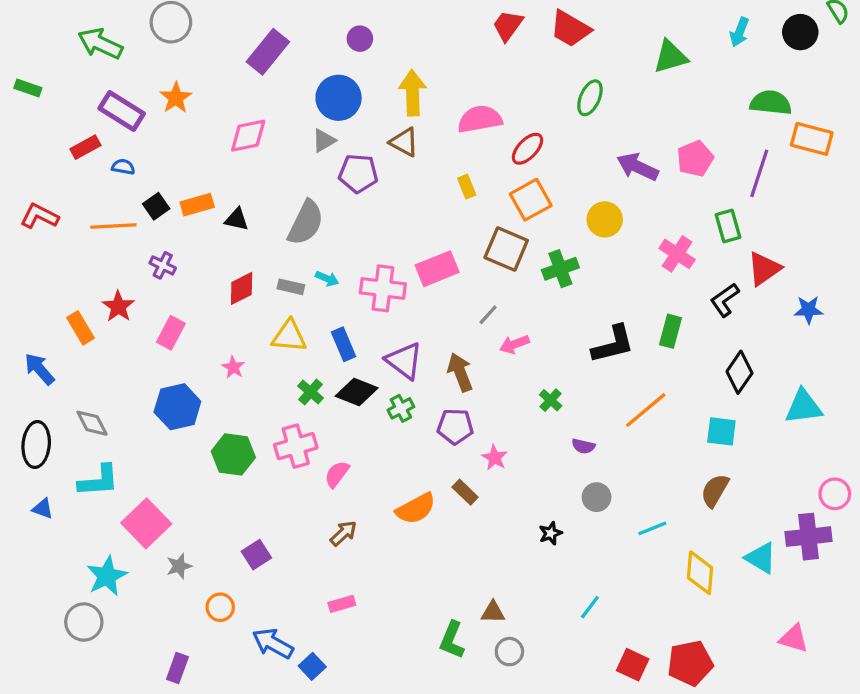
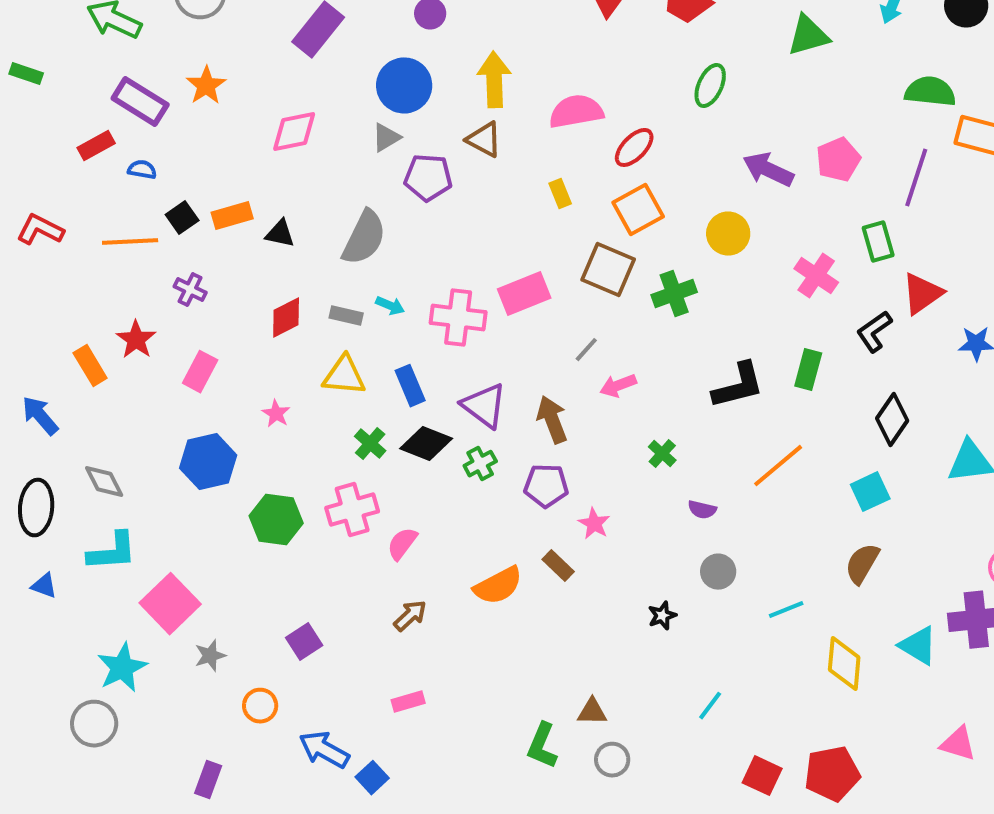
cyan square: (721, 431) -> (870, 492), turned -32

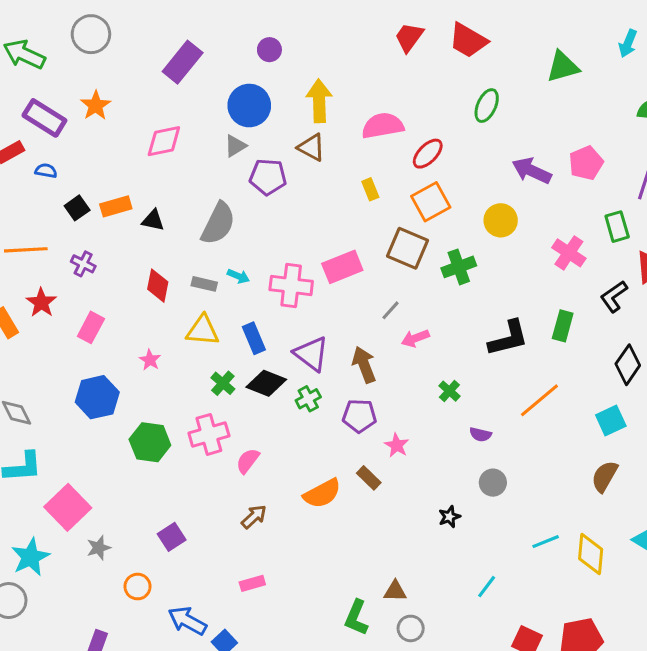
orange line: (130, 242) -> (26, 250), moved
red diamond: (286, 318) -> (158, 286), turned -52
cyan line: (786, 610) -> (546, 542), moved

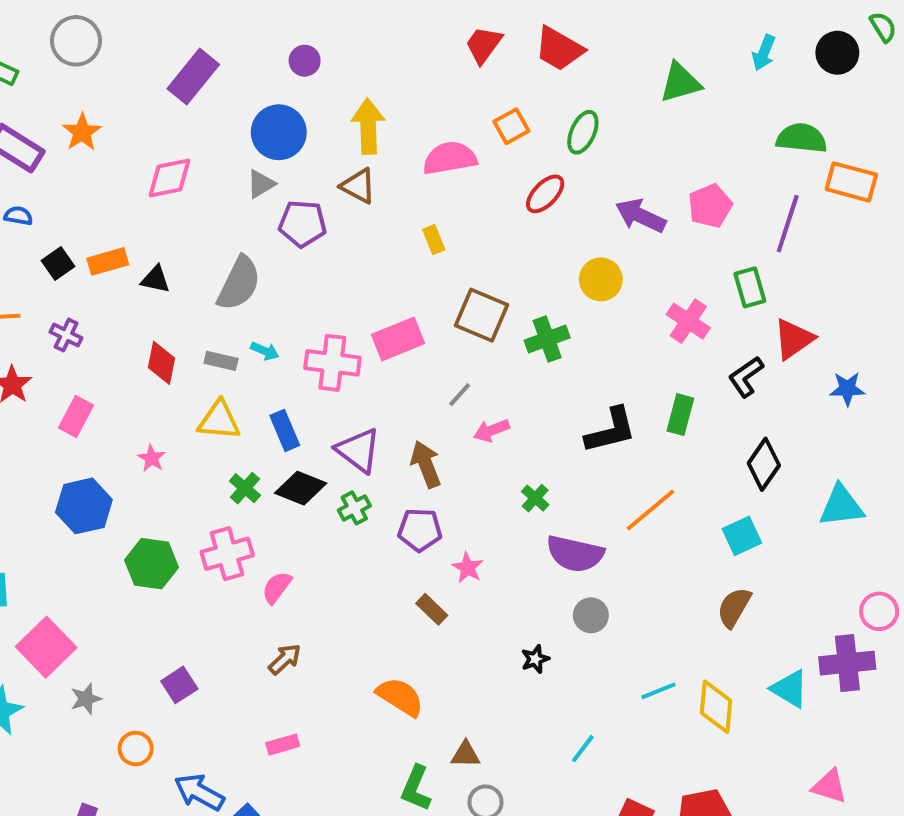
red ellipse: (428, 154) -> (545, 194), moved
orange square: (431, 202) -> (511, 126), moved, size x0.7
purple semicircle: (480, 434) -> (575, 554), size x2.0
orange semicircle: (322, 493) -> (400, 697), moved, turned -120

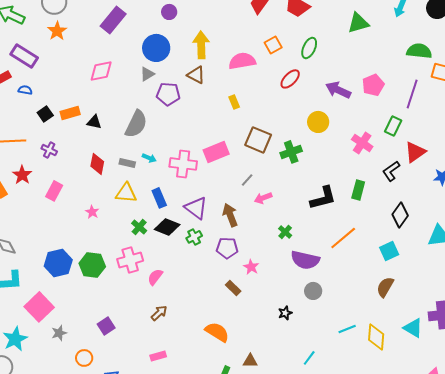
orange star: (82, 132) -> (57, 31), moved
green rectangle: (750, 287) -> (393, 126), turned 42
blue hexagon: (84, 506) -> (58, 263), moved

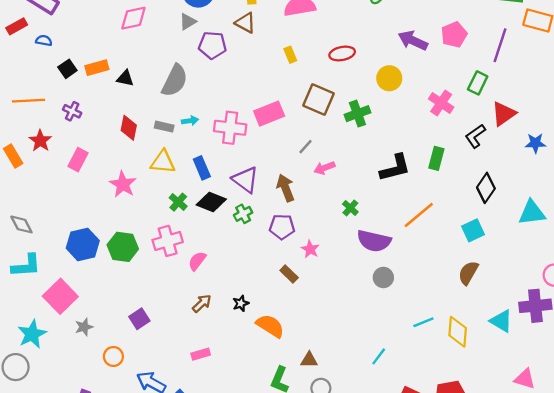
red ellipse: (290, 79) -> (342, 53), moved, turned 35
cyan arrow: (149, 158) -> (190, 121), turned -32
pink star: (92, 212) -> (123, 184), size x1.6
black star: (285, 313) -> (241, 303), moved

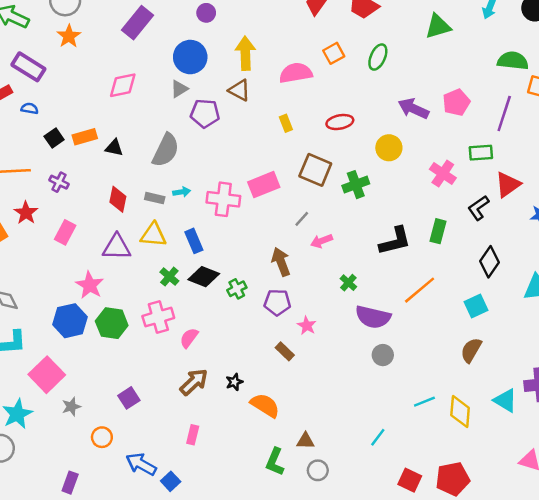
green rectangle: (478, 83) -> (481, 153), turned 60
purple triangle: (245, 180) -> (117, 247), moved, turned -36
pink star: (123, 184) -> (90, 285), moved
brown arrow: (202, 303) -> (194, 382), size x1.4
pink rectangle: (201, 354) -> (193, 435), turned -60

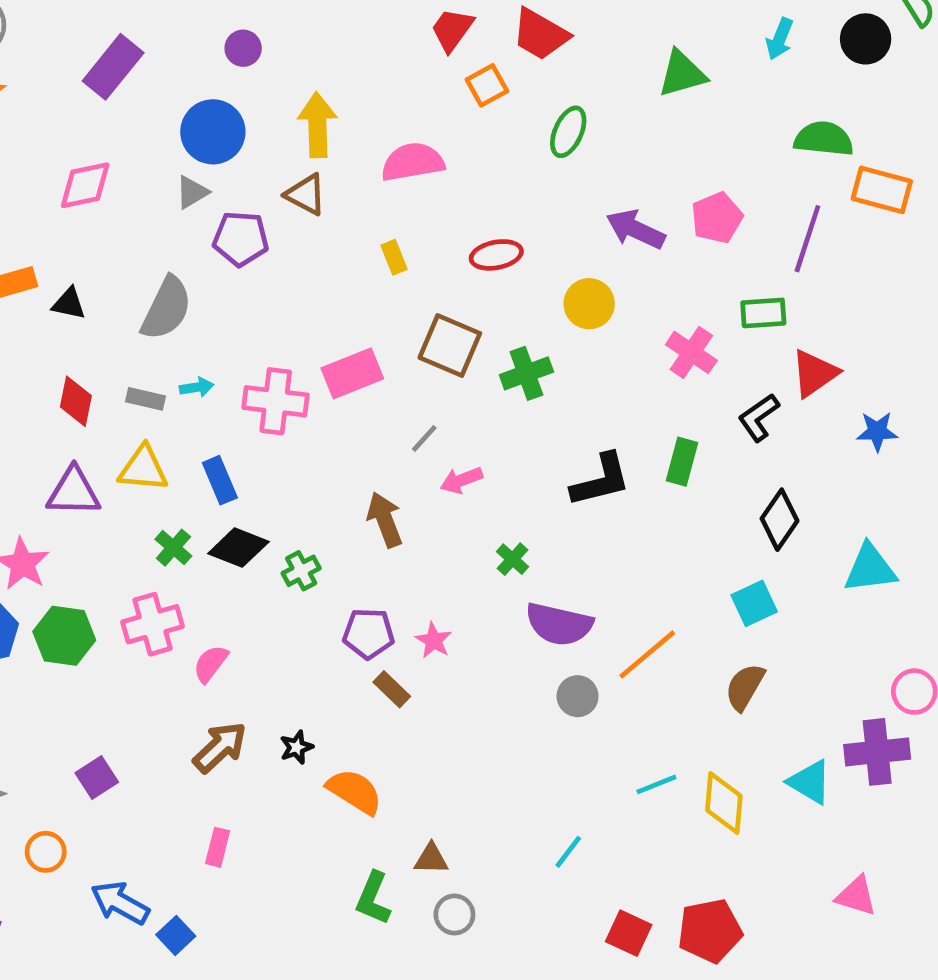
orange square: (334, 53) -> (487, 85), moved
orange line: (420, 290) -> (647, 654), moved
purple pentagon: (277, 302) -> (369, 633), moved

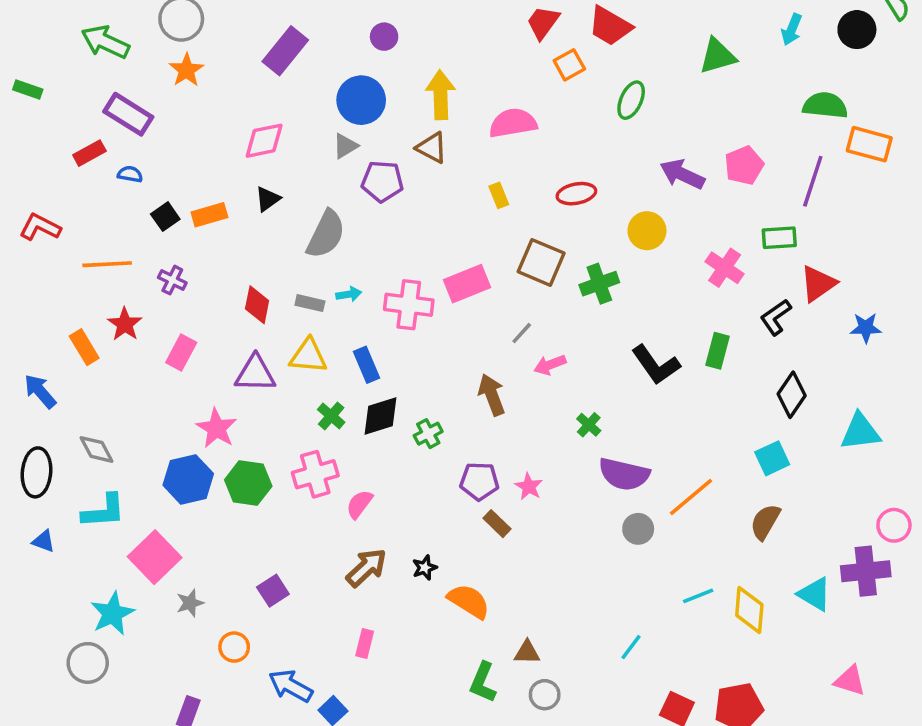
black triangle: (69, 304) -> (268, 199), moved, turned -48
black L-shape: (601, 480) -> (656, 365), turned 69
black diamond: (238, 548) -> (381, 416), turned -39

